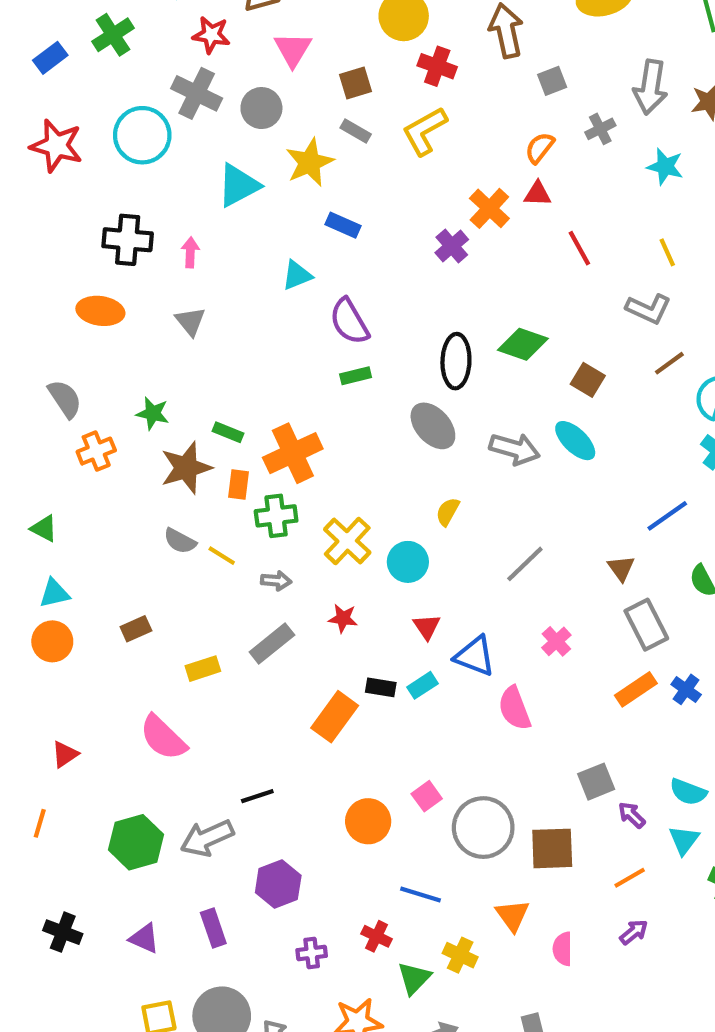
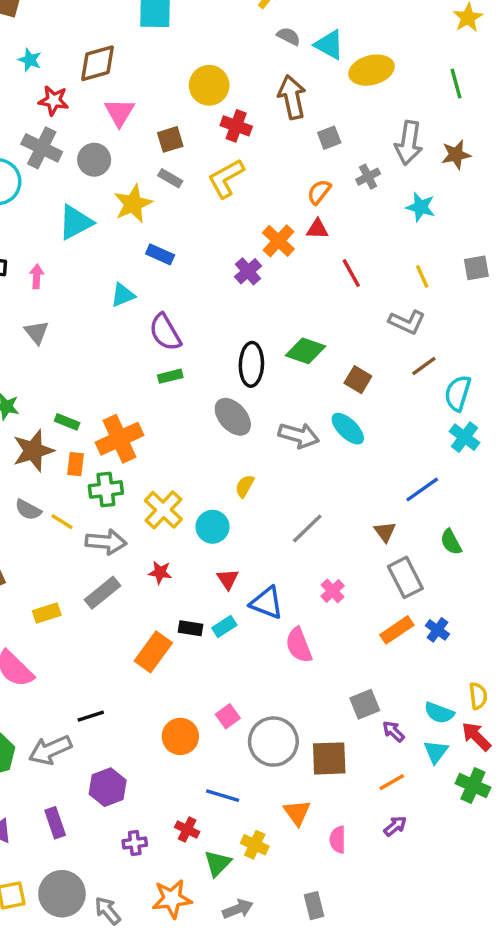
gray arrow: (276, 581) -> (106, 542), size x1.6

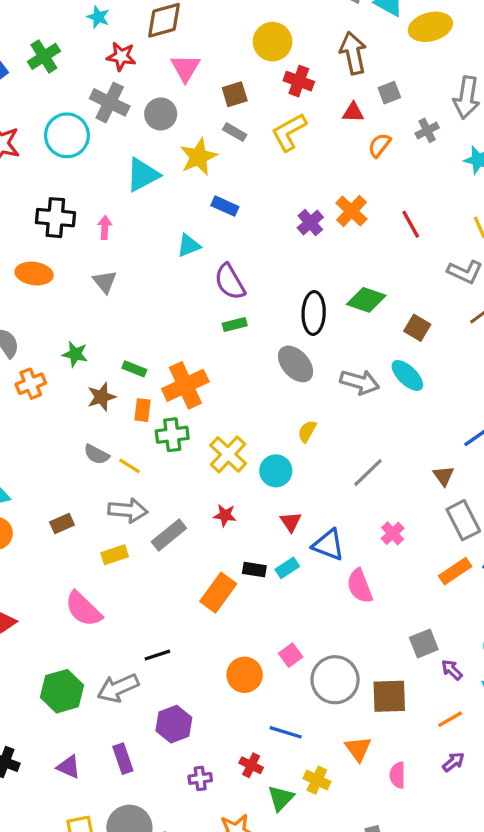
red triangle: (317, 229) -> (353, 112), moved
orange cross: (278, 241) -> (351, 211), moved
brown star: (33, 451) -> (101, 397), size x0.7
gray arrow: (106, 542) -> (128, 510), moved

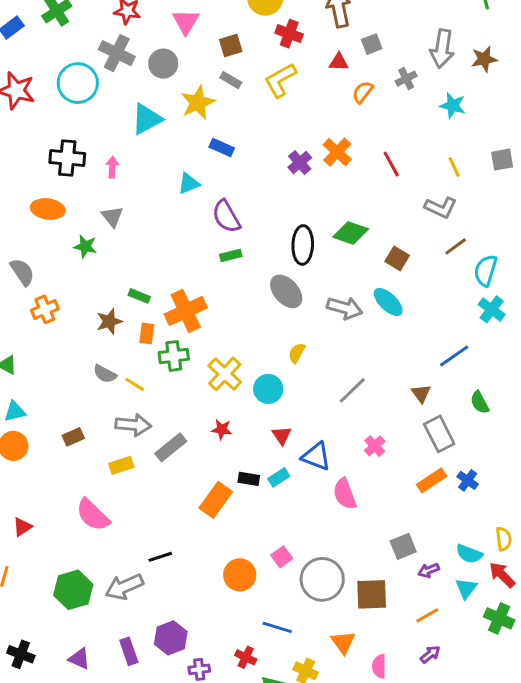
green star: (75, 354) -> (85, 246), moved
purple arrow: (452, 670) -> (429, 570), turned -66
purple hexagon: (174, 724) -> (171, 638), moved

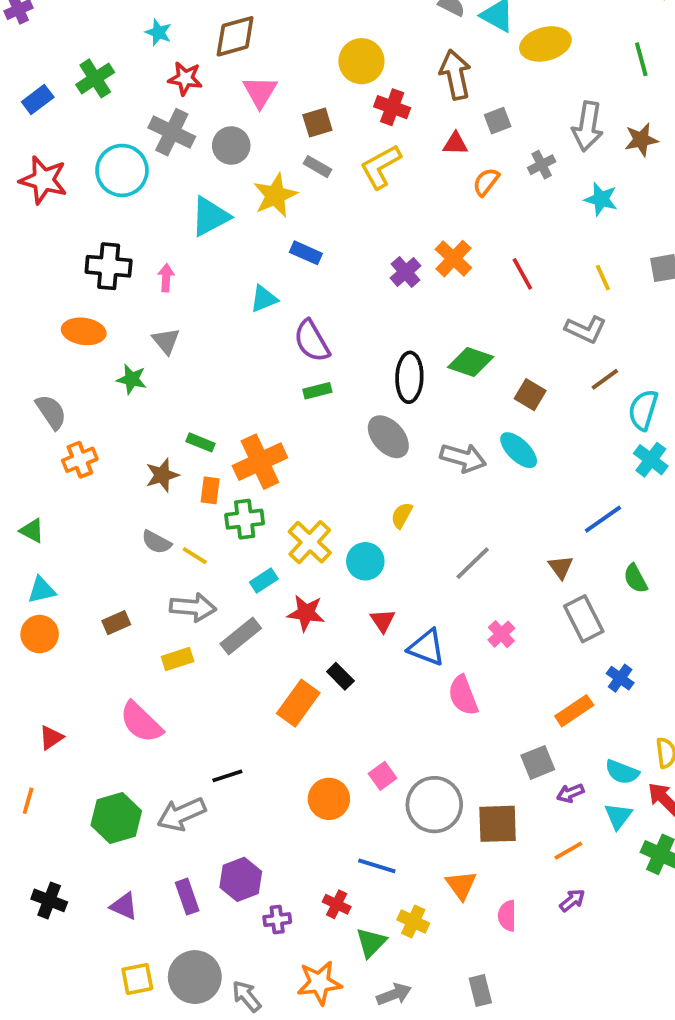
red star: (222, 429) -> (306, 613), size x1.4
cyan rectangle: (279, 477) -> (264, 580), moved
black rectangle: (249, 479) -> (340, 676), turned 36
orange rectangle: (432, 480) -> (574, 711), moved

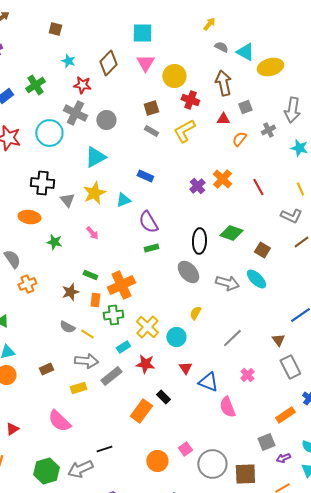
brown diamond: (235, 36) -> (108, 63), turned -30
pink triangle: (260, 92) -> (145, 63), moved
yellow star: (275, 195) -> (94, 193), moved
pink arrow: (166, 278) -> (92, 233), moved, turned 136
gray triangle: (166, 341) -> (67, 200), moved

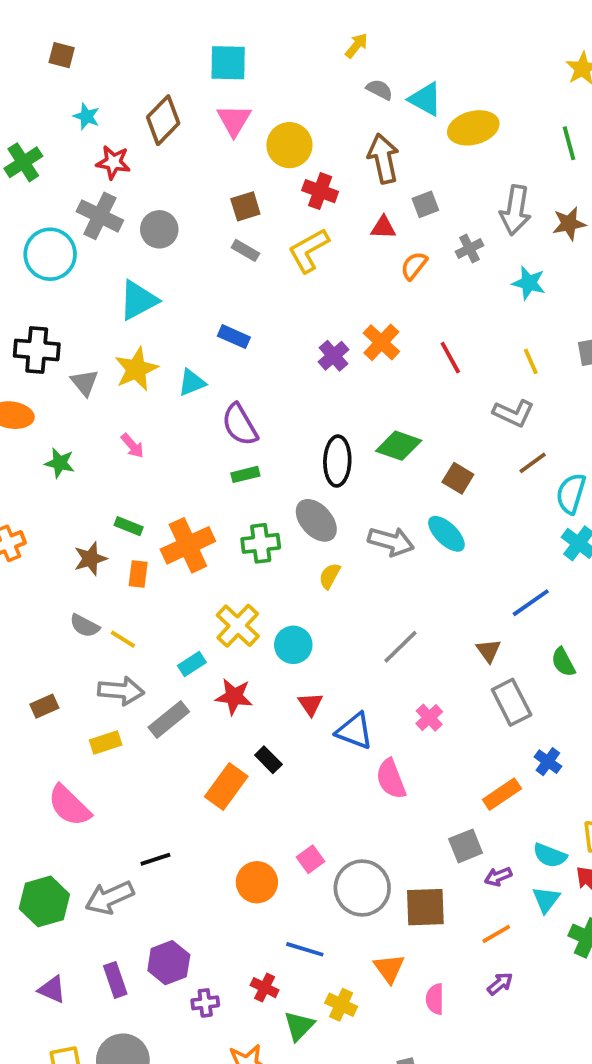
yellow semicircle: (195, 313) -> (330, 576), moved
green cross: (113, 315) -> (261, 543), moved

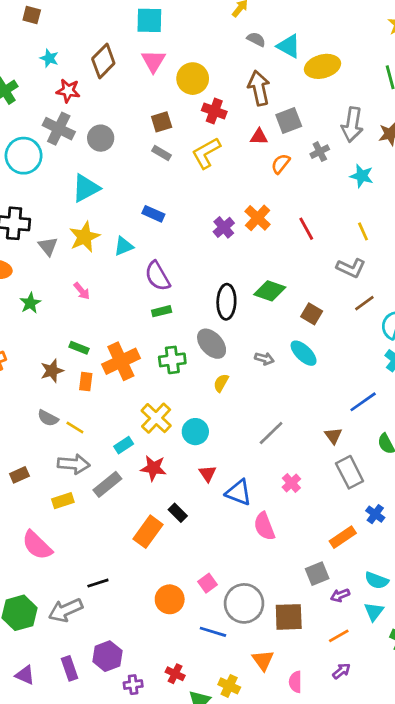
gray square: (425, 204) -> (289, 120), size x1.4
green star: (60, 463) -> (30, 303), turned 30
gray arrow: (391, 541) -> (264, 359), size x0.6
blue line: (305, 949) -> (213, 632), moved

